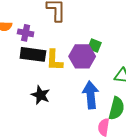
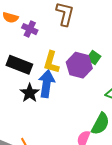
black rectangle: (33, 54) -> (19, 65), moved
blue arrow: (91, 95) -> (46, 84), moved

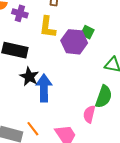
yellow L-shape: (51, 62) -> (48, 27), moved
blue arrow: (46, 84) -> (44, 88), moved

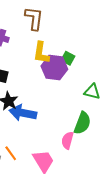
yellow L-shape: (48, 27) -> (41, 53), moved
blue arrow: (44, 88) -> (23, 113), turned -80

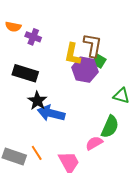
brown L-shape: (34, 18) -> (93, 45), moved
pink semicircle: (67, 140) -> (94, 143), turned 42

